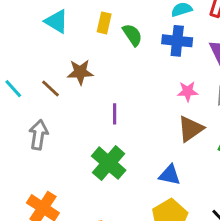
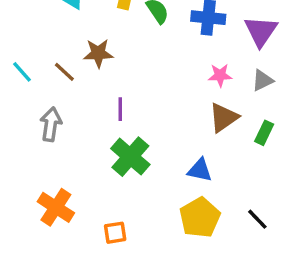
purple line: (115, 114) -> (120, 109), moved

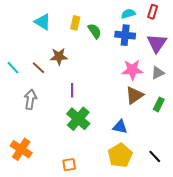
pink star: (220, 75) -> (132, 70), size x1.5
orange cross: (56, 207) -> (21, 149), moved

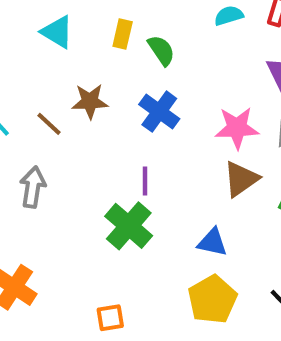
blue cross: (125, 35) -> (159, 112), moved, turned 30
purple line: (72, 90) -> (145, 181), moved

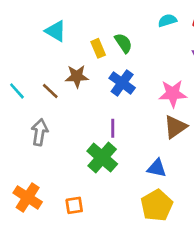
yellow rectangle: (123, 34) -> (98, 48), moved, turned -36
orange square: (110, 318) -> (74, 205), moved

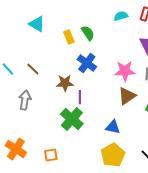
brown star: (77, 76) -> (65, 83), moved

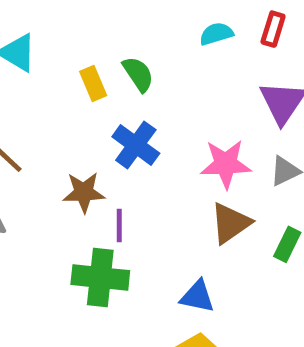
green cross: (72, 119) -> (100, 278), turned -35

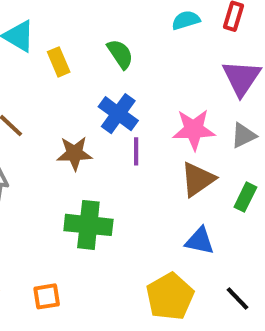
yellow rectangle: (93, 83) -> (59, 62), moved
purple line: (119, 225) -> (136, 151), moved
blue triangle: (197, 296) -> (200, 241), moved

